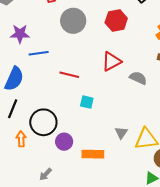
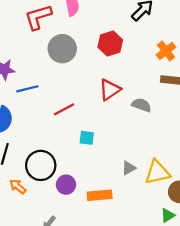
red line: (69, 75) -> (64, 109), turned -36
gray triangle: (121, 133) -> (129, 168), turned 32
orange arrow: (21, 139) -> (18, 187), turned -42

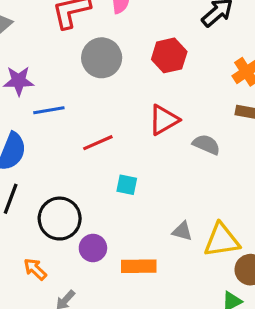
gray triangle: (129, 168) -> (182, 231), turned 40
orange arrow: (18, 187) -> (35, 269), moved

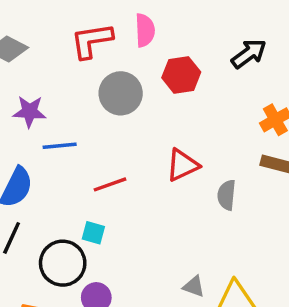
red hexagon: (169, 55) -> (181, 75), moved
gray semicircle: (206, 145) -> (227, 195), turned -112
cyan square: (127, 185) -> (93, 233), moved

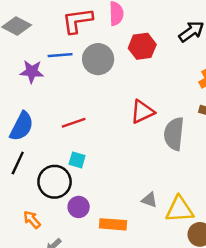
blue line: (60, 146) -> (60, 55), moved
red line: (110, 184) -> (74, 123), moved
gray semicircle: (227, 195) -> (174, 134), size x1.5

